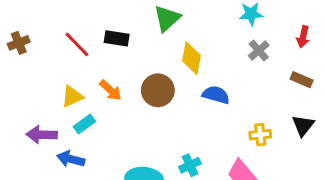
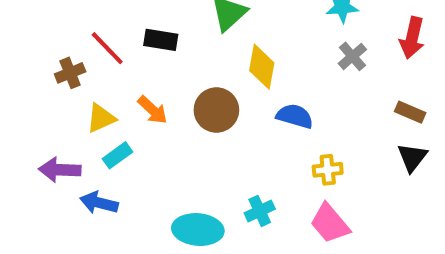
red arrow: (303, 37) -> (412, 38), size x1.4
brown cross: (19, 43) -> (70, 73), moved
brown rectangle: (302, 80) -> (410, 112), moved
yellow cross: (260, 135) -> (328, 170), moved

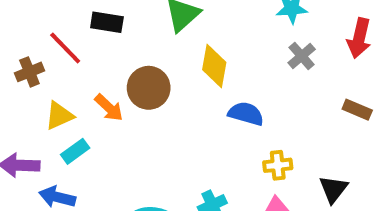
black rectangle: (161, 40) -> (107, 22), moved
brown circle: (216, 110) -> (149, 88), moved
black triangle: (412, 157) -> (333, 189), moved

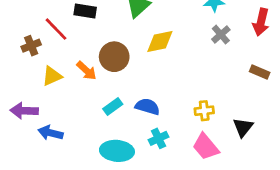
yellow diamond: (214, 66) -> (160, 41), turned 68
blue semicircle: (246, 114) -> (147, 107), moved
cyan rectangle: (75, 151) -> (113, 107), moved

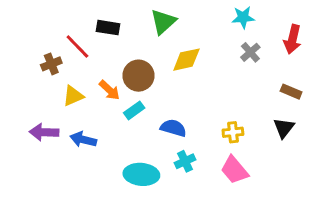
cyan rectangle: (113, 107) -> (134, 110), moved
black triangle: (243, 127) -> (284, 128), moved
blue arrow: (51, 133) -> (83, 140), moved

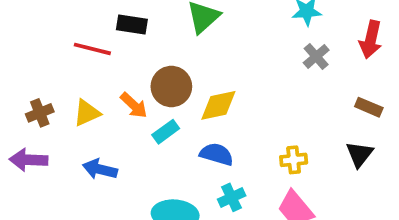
red line: (77, 47) -> (92, 49), turned -32
yellow diamond: (186, 60) -> (218, 105), moved
brown cross: (51, 64) -> (40, 113), moved
purple arrow: (44, 132) -> (28, 160), moved

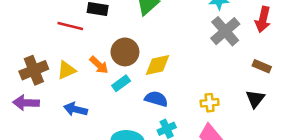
gray cross: (316, 56) -> (225, 31), size x1.6
brown cross: (40, 113) -> (34, 70), size x1.5

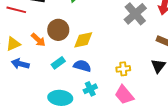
cyan rectangle: (121, 83) -> (58, 63), moved
blue arrow: (76, 109) -> (20, 64), moved

